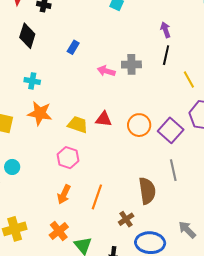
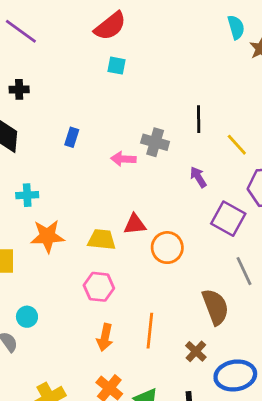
purple arrow: (165, 30) -> (198, 177), moved
gray cross: (131, 64) -> (155, 142), turned 30
orange circle: (139, 125) -> (167, 248), moved

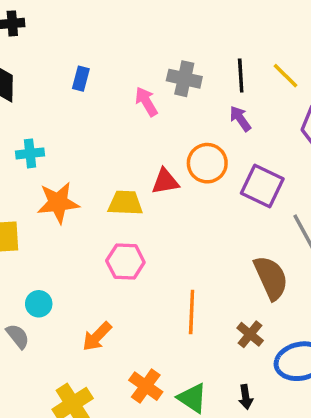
black line: (199, 119) -> (241, 75), moved
pink arrow: (123, 159) -> (146, 102), turned 60
purple square: (228, 219) -> (262, 186), moved
orange circle: (167, 248) -> (207, 163), moved
orange arrow: (105, 337) -> (97, 336), moved, turned 36

